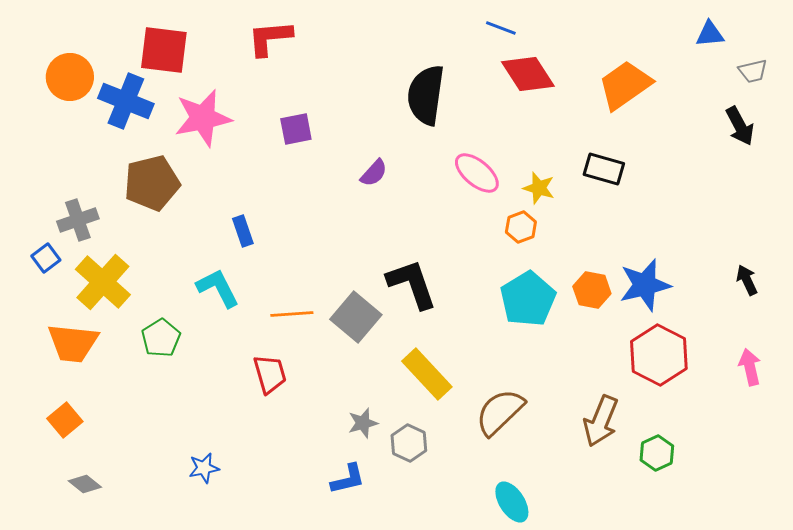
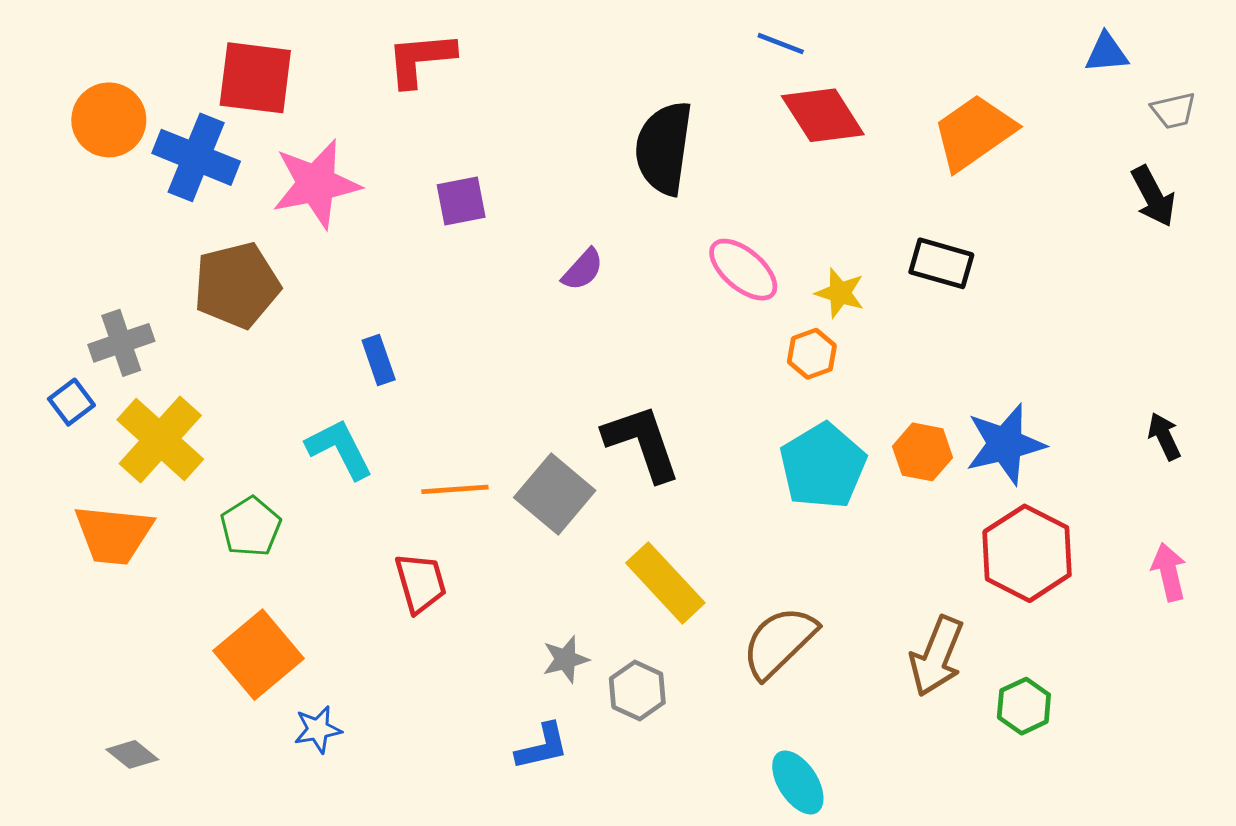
orange square: (65, 420) -> (258, 655), moved, size x1.6

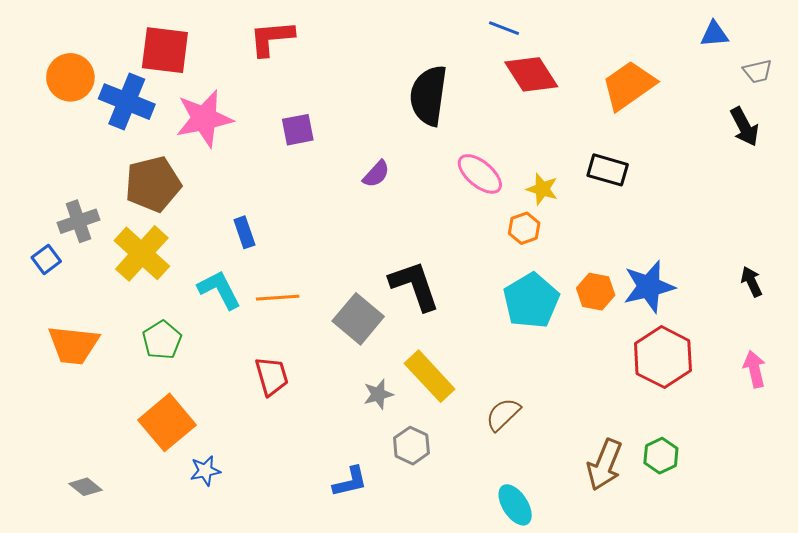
yellow cross: (160, 440) -> (142, 253), moved
orange line: (455, 489) -> (278, 298), moved
brown semicircle: (779, 642) -> (503, 414), size x0.7
brown arrow: (937, 656) -> (605, 465), moved
gray star: (566, 659) -> (378, 394), moved

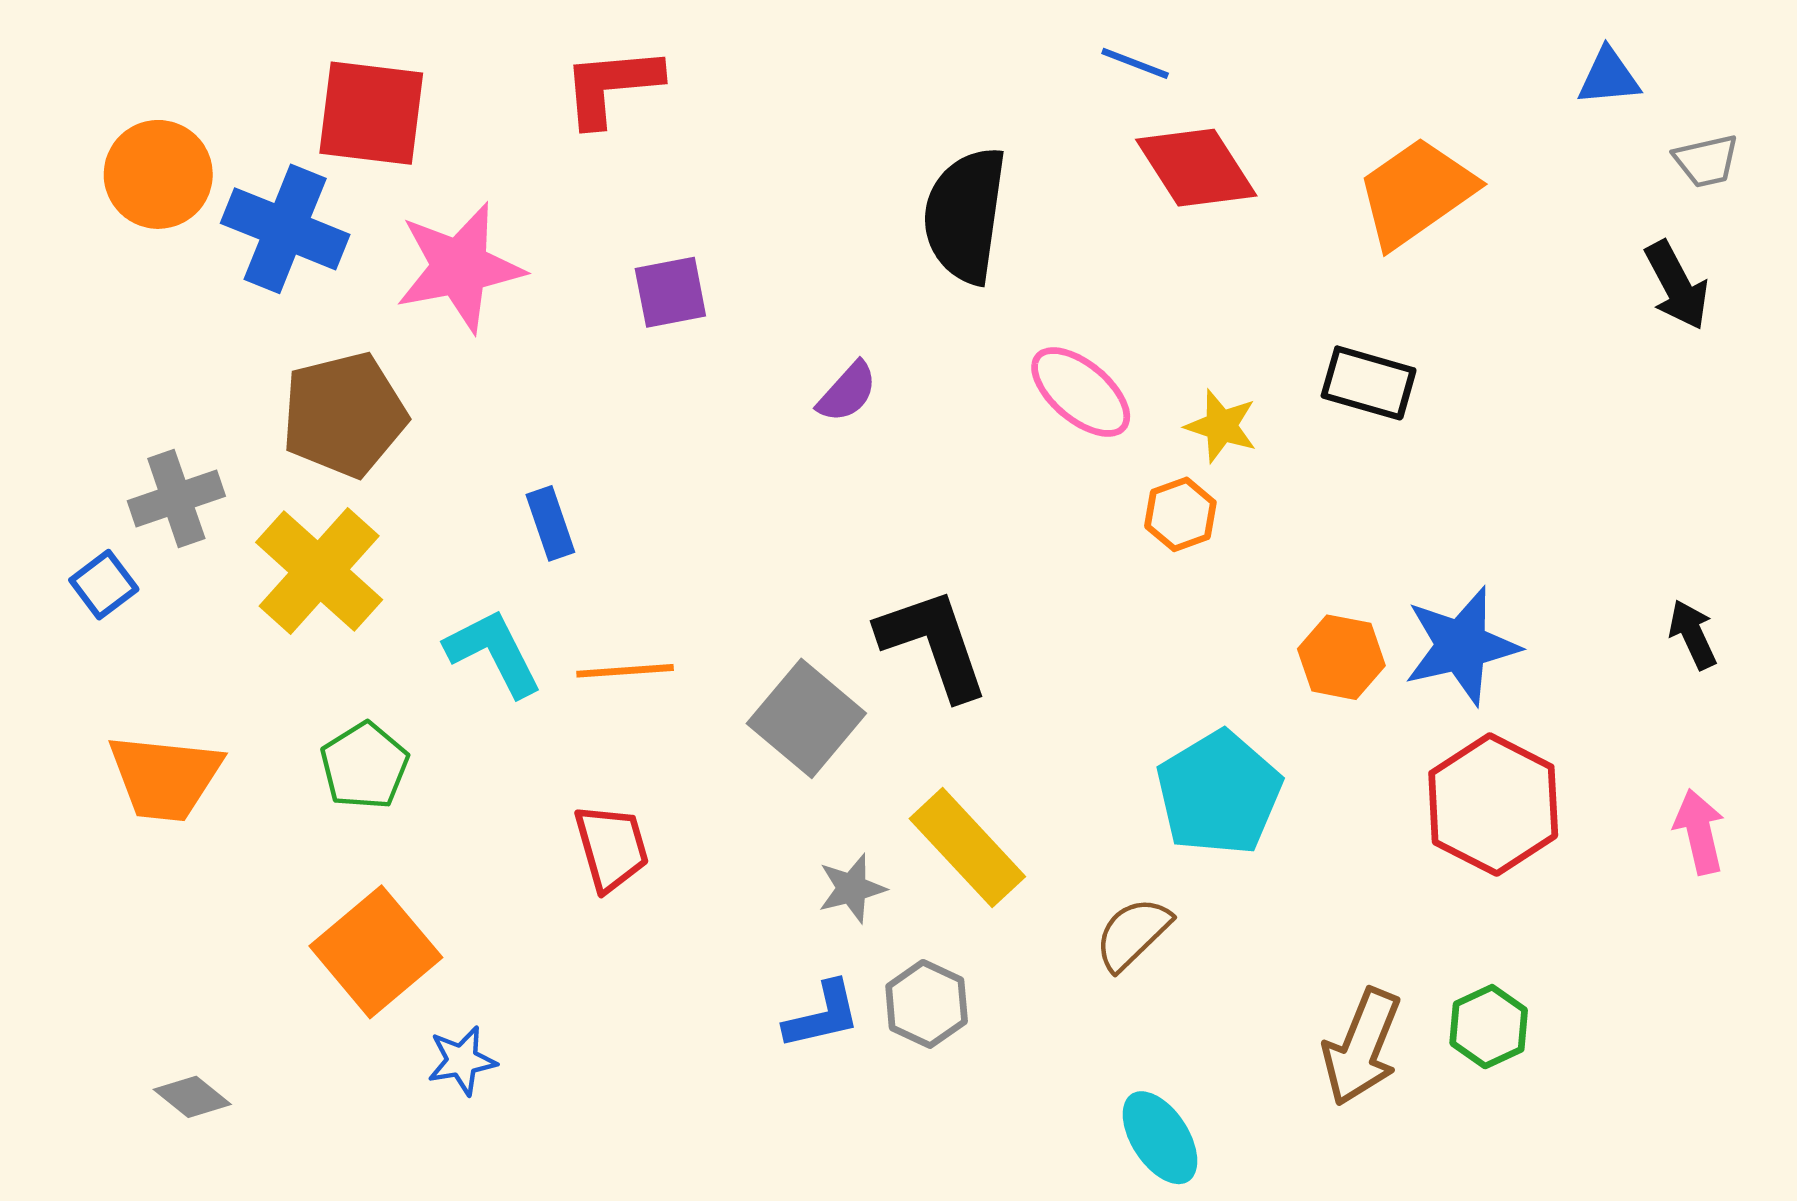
cyan pentagon: (531, 301) -> (1219, 793), moved
blue L-shape: (350, 482) -> (822, 1015), moved

